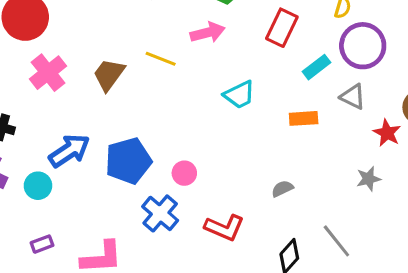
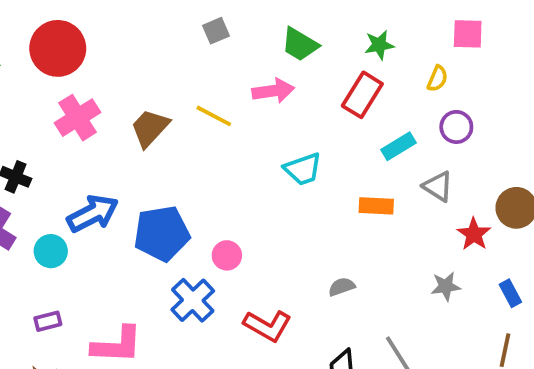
purple circle: (363, 46) -> (456, 127), size x0.6

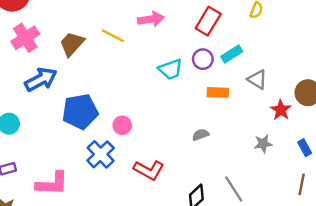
purple circle: (456, 127) -> (203, 59), moved
blue arrow: (93, 213) -> (41, 79), moved
gray semicircle: (342, 287) -> (201, 135), moved

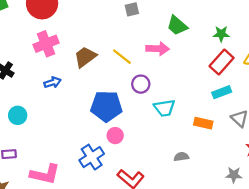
red rectangle: (208, 21) -> (222, 62), moved
purple circle: (203, 59) -> (141, 84), moved
cyan trapezoid: (170, 69) -> (164, 108), moved
blue arrow: (41, 79) -> (52, 82), size x0.6
blue pentagon: (80, 112) -> (106, 106), moved

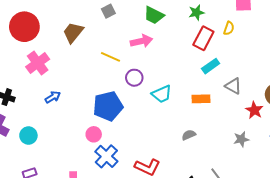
brown trapezoid: (85, 57) -> (73, 32), moved
pink circle: (115, 136) -> (94, 134), moved

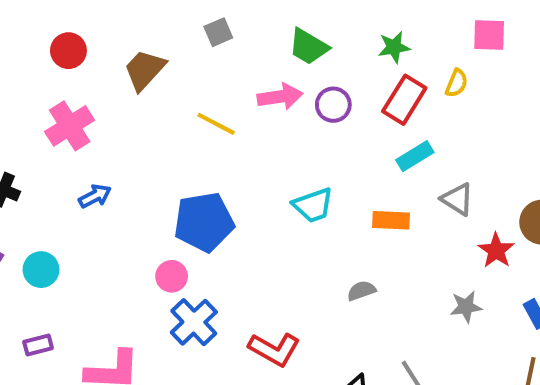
red circle: (24, 27) -> (68, 51), moved, size x0.6
purple circle: (134, 78) -> (333, 105), moved

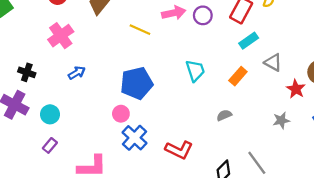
cyan trapezoid: (313, 205) -> (195, 71), turned -85
orange rectangle: (391, 220) -> (238, 76), turned -48
purple rectangle: (38, 345) -> (50, 145), moved, turned -32

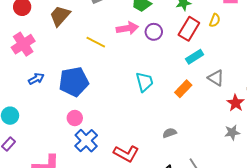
blue pentagon: (137, 83) -> (74, 82), moved
gray semicircle: (224, 115) -> (170, 133), moved
gray star: (281, 120) -> (232, 132), moved

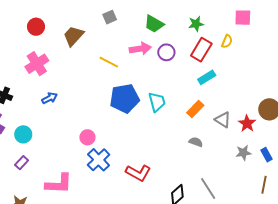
gray triangle: (216, 78) -> (223, 120), moved
blue pentagon: (74, 82) -> (125, 98), moved
gray semicircle: (170, 133) -> (196, 142), moved, turned 40

